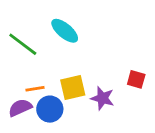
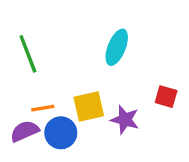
cyan ellipse: (65, 31) -> (117, 47), moved, turned 72
green line: (23, 44) -> (28, 54), turned 32

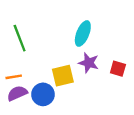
orange line: (43, 108) -> (14, 77), moved
purple star: (125, 120) -> (89, 63), moved

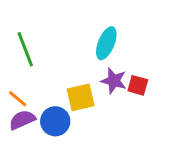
red square: (118, 69) -> (138, 85), moved
orange line: (14, 77) -> (18, 99), turned 49

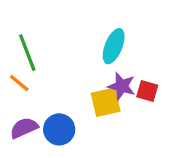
yellow square: (81, 97) -> (106, 102), moved
orange line: (18, 99) -> (19, 83), moved

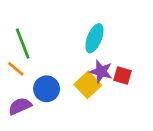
yellow square: (106, 102) -> (88, 85), turned -30
blue circle: (59, 129) -> (47, 89), moved

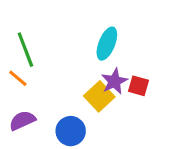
purple star: (101, 71) -> (114, 81), turned 30
blue circle: (47, 89) -> (71, 131), moved

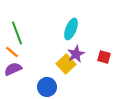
red square: (139, 86) -> (104, 57), moved
purple semicircle: (22, 121) -> (13, 69), moved

